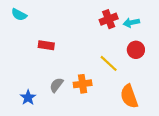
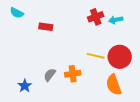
red rectangle: (46, 45) -> (46, 27), moved
red circle: (136, 50) -> (120, 57), moved, size x1.5
yellow line: (109, 63) -> (96, 56), turned -30

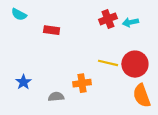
gray semicircle: (50, 75) -> (56, 97), moved, turned 48
orange semicircle: (114, 85) -> (142, 96), moved
blue star: (25, 86) -> (23, 82), moved

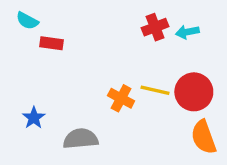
red rectangle: (52, 30) -> (52, 43), moved
orange cross: (82, 83) -> (121, 98), moved, turned 36
gray semicircle: (56, 97) -> (81, 139), size x1.5

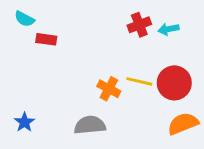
blue star: (34, 118) -> (24, 122), moved
orange semicircle: (204, 137) -> (183, 124), turned 88
gray semicircle: (81, 139) -> (90, 125), moved

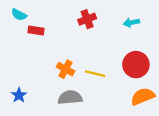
red cross: (139, 25) -> (87, 19), moved
yellow line: (139, 81) -> (95, 74), moved
orange cross: (109, 89) -> (66, 69), moved

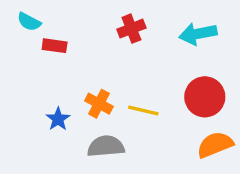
cyan arrow: (131, 23) -> (198, 34), size x1.5
blue star: (19, 95) -> (58, 119), moved

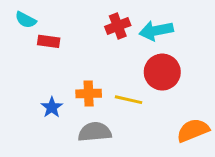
cyan arrow: (198, 34) -> (156, 31), moved
red circle: (205, 97) -> (162, 72), moved
orange cross: (99, 104) -> (89, 94), turned -30

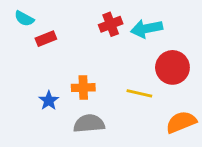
red rectangle: (49, 41) -> (46, 39), turned -30
red circle: (162, 72) -> (172, 67), moved
yellow line: (128, 100) -> (139, 93), moved

